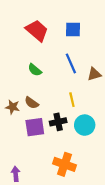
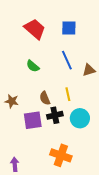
brown semicircle: (32, 103) -> (45, 98), moved, turned 32

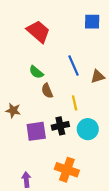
blue square: (69, 28) -> (92, 22), moved
brown semicircle: (45, 98) -> (47, 91), moved
purple arrow: (15, 164) -> (26, 180), moved

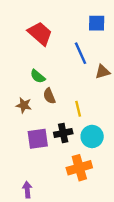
blue line: (73, 66) -> (81, 53), moved
brown triangle: (98, 76) -> (102, 72), moved
brown star: (13, 110) -> (24, 105), moved
orange cross: (67, 170) -> (79, 168), moved, turned -35

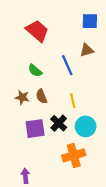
blue line: (81, 53) -> (67, 65), moved
brown triangle: (102, 72) -> (87, 50), moved
brown semicircle: (49, 96) -> (42, 96), moved
black cross: (63, 133) -> (59, 123), turned -35

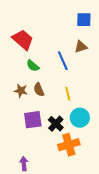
red trapezoid: (37, 31) -> (23, 40), moved
black cross: (59, 123) -> (56, 124), moved

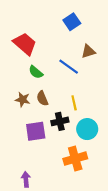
blue square: (84, 20) -> (72, 22), moved, turned -35
blue line: (63, 61) -> (69, 67), turned -30
black cross: (56, 124) -> (60, 121), moved, turned 35

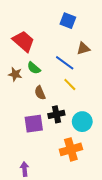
blue square: (72, 22) -> (68, 21), turned -35
brown star: (23, 100) -> (15, 74), moved
yellow line: (74, 103) -> (70, 84), moved, turned -32

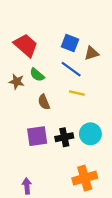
blue square: (68, 21) -> (70, 43), moved
yellow line: (70, 84) -> (77, 93), turned -32
black cross: (56, 114) -> (64, 137), moved
orange cross: (71, 149) -> (85, 178), moved

